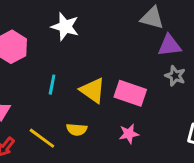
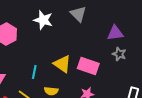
gray triangle: (152, 18) -> (78, 14), moved, turned 30
cyan line: (52, 85) -> (34, 72), moved

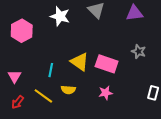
purple triangle: (115, 33) -> (134, 13), moved

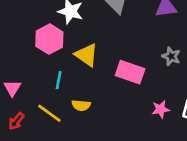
pink hexagon: (22, 31) -> (49, 39), moved
yellow triangle: (80, 62) -> (86, 55), moved
pink star: (106, 93) -> (161, 109), moved

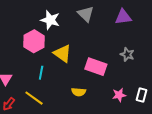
yellow semicircle: (81, 105) -> (79, 92), moved

